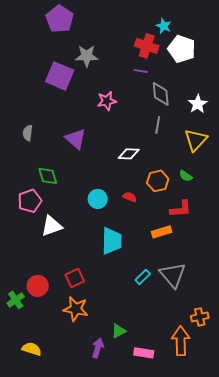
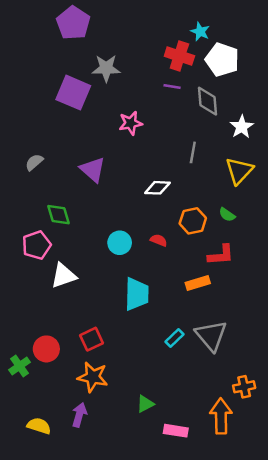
gray diamond: (161, 94) -> (207, 101), moved
gray semicircle: (28, 133) -> (34, 162), turned 42
purple arrow: (98, 348) -> (79, 415), moved

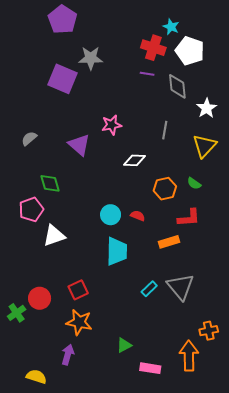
pink star: (131, 123) -> (112, 125), moved
red semicircle: (159, 240) -> (138, 216), moved
cyan circle: (120, 243) -> (111, 215), moved
yellow semicircle: (39, 426) -> (36, 377), moved

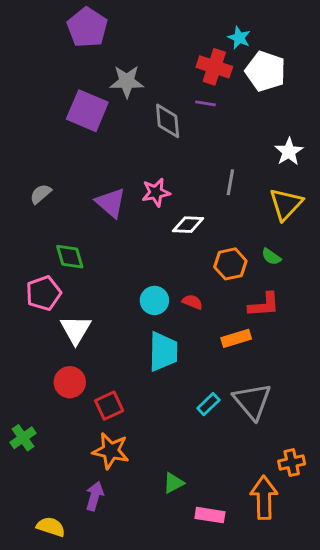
gray diamond: (177, 86) -> (168, 121), moved
pink star: (112, 125) -> (156, 192), moved
white triangle: (54, 236) -> (76, 330), turned -40
red circle: (40, 298) -> (70, 382), moved

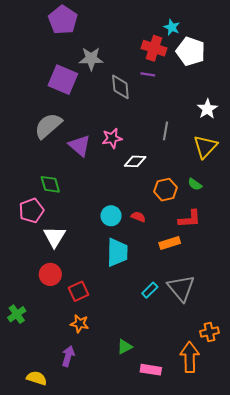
gray semicircle: (41, 194) -> (48, 126), moved, size x1.8
orange star: (111, 451) -> (80, 324), size x0.7

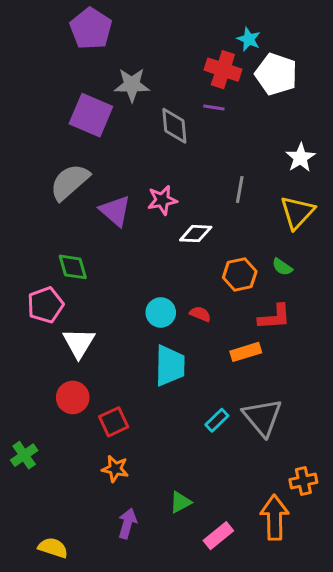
purple arrow: (68, 356) -> (127, 523), moved
pink rectangle: (151, 370) -> (218, 536), turned -48

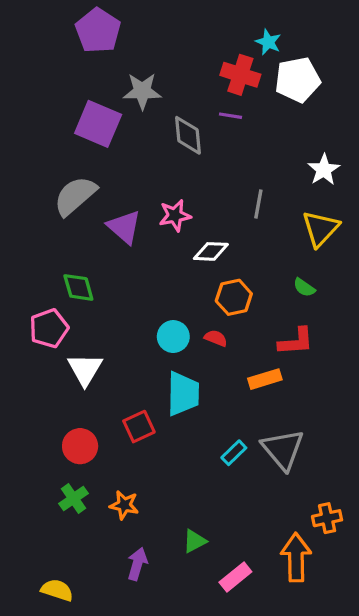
white pentagon: (276, 74) -> (298, 80), turned -30
orange hexagon: (240, 275) -> (234, 297), moved
red circle: (73, 397) -> (80, 446), moved
red square: (114, 422) -> (139, 427), moved
green cross: (24, 455) -> (73, 498), moved

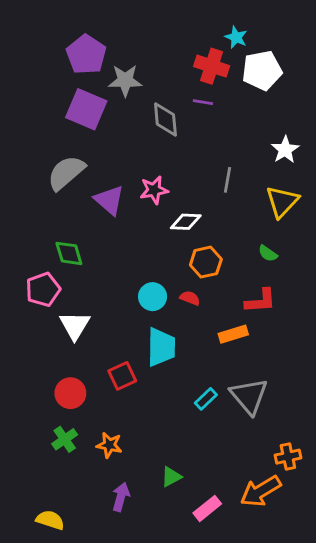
purple pentagon: (98, 31) -> (86, 55), moved
orange arrow: (296, 557) -> (261, 491), turned -120

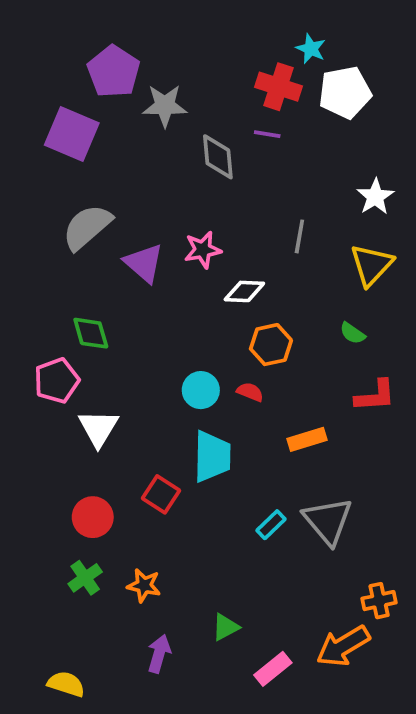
purple square: (86, 109) -> (72, 134), moved
red L-shape: (261, 301) -> (375, 396), moved
red square: (122, 376) -> (161, 494), turned -32

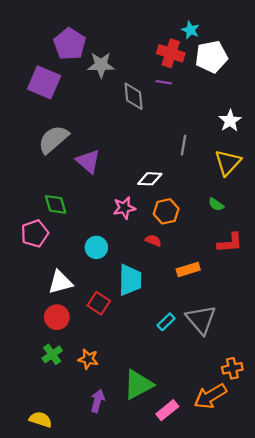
pink star: (203, 250) -> (124, 208), moved
cyan circle: (201, 390) -> (96, 247), moved
white triangle: (98, 428) -> (60, 282), moved, turned 44
green triangle: (225, 627) -> (138, 385), size x1.8

